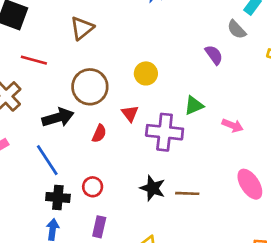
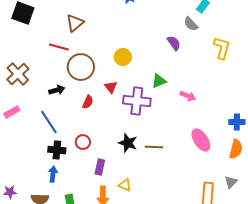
red line: (34, 60) -> (59, 47), moved
black arrow: (58, 117) -> (57, 90), size x0.7
purple rectangle: (99, 227) -> (100, 167), moved

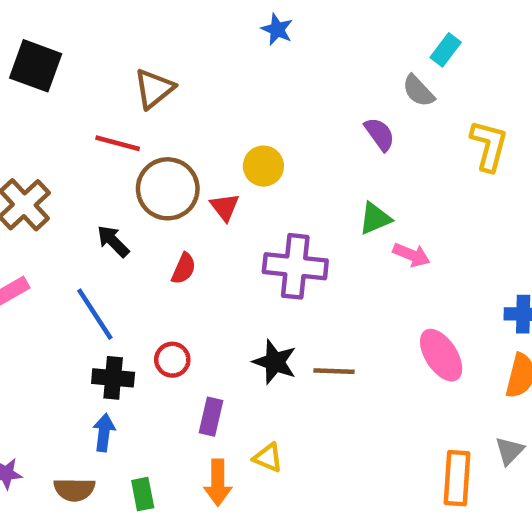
green triangle: (159, 81) -> (375, 218), moved
red triangle: (111, 87) -> (225, 207), moved
black arrow: (57, 90) -> (113, 241), turned -119

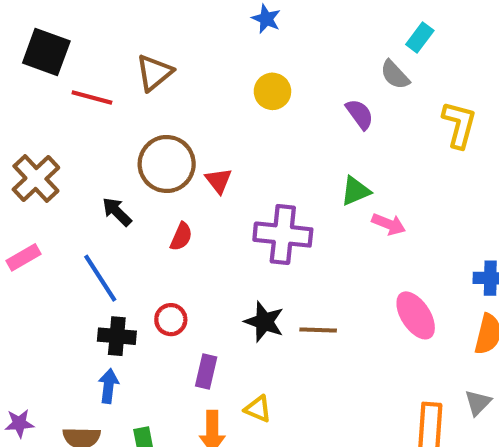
red line: (118, 143) -> (92, 98), moved
yellow circle: (263, 166) -> (272, 91), moved

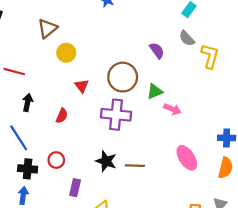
gray semicircle: (395, 75) -> (187, 38), moved
yellow circle: (272, 91) -> (66, 53), moved
red line: (92, 98) -> (14, 72), moved
brown circle: (167, 164) -> (123, 77), moved
black arrow: (117, 212) -> (28, 103), turned 56

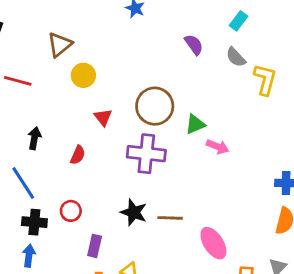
purple semicircle: (157, 51) -> (194, 45), moved
red line: (14, 72) -> (18, 81), moved
pink ellipse: (187, 158) -> (213, 243), moved

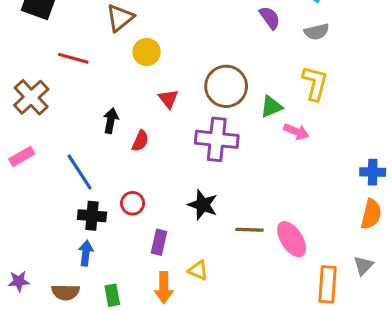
gray semicircle: (236, 57) -> (317, 32), turned -60
yellow L-shape: (265, 80) -> (315, 83), moved
black arrow: (34, 138) -> (111, 121), moved
brown line: (170, 218) -> (249, 230), moved

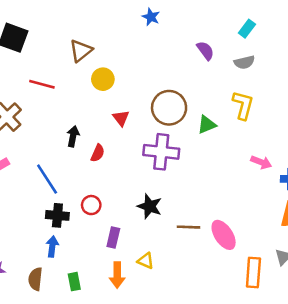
pink arrow: (296, 132) -> (261, 162), moved
brown semicircle: (65, 292) -> (35, 279), turned 95

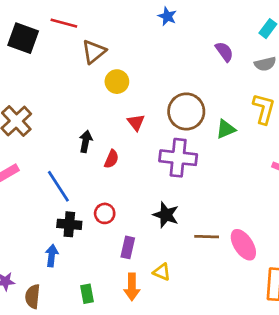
red line: (42, 84) -> (64, 23), moved
blue arrow: (52, 247) -> (52, 256), moved
brown semicircle: (35, 279) -> (33, 296), moved

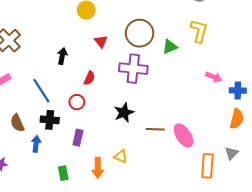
red semicircle: (111, 159) -> (89, 78), moved
red circle: (105, 213) -> (77, 102), moved
black star: (166, 215) -> (124, 113), turned 30
purple rectangle: (128, 247) -> (78, 138), moved
brown semicircle: (33, 296) -> (17, 123), moved, turned -30

